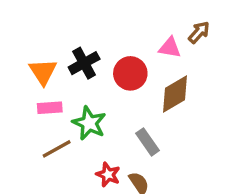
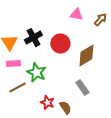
pink triangle: (170, 48) -> (76, 15), moved
gray rectangle: (147, 142) -> (82, 88), moved

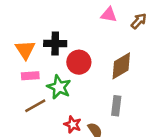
black cross: (33, 38) -> (55, 43), turned 30
red circle: (60, 44) -> (79, 62), moved
gray rectangle: (82, 88) -> (116, 106), turned 42

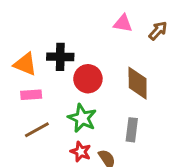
orange triangle: (25, 50) -> (25, 64), turned -35
brown diamond: (121, 66) -> (138, 83), turned -60
green star: (59, 87) -> (82, 118), moved

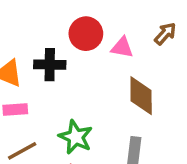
pink triangle: (123, 23) -> (122, 47), moved
red circle: (88, 79) -> (86, 34), moved

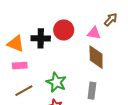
red circle: (86, 34) -> (64, 30), moved
pink triangle: (122, 47) -> (94, 33), moved

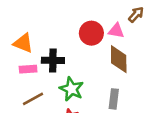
red circle: (64, 30) -> (91, 33), moved
black cross: (41, 38) -> (53, 60), moved

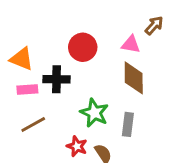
red circle: (91, 33) -> (83, 47), moved
green star: (72, 89) -> (94, 113), moved

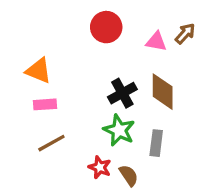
pink triangle: (131, 44) -> (156, 42), moved
red circle: (83, 47) -> (106, 27), moved
black cross: (57, 79) -> (122, 93), moved, turned -30

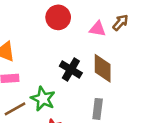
black cross: (122, 93) -> (71, 69), turned -30
green star: (119, 130) -> (43, 99), moved

